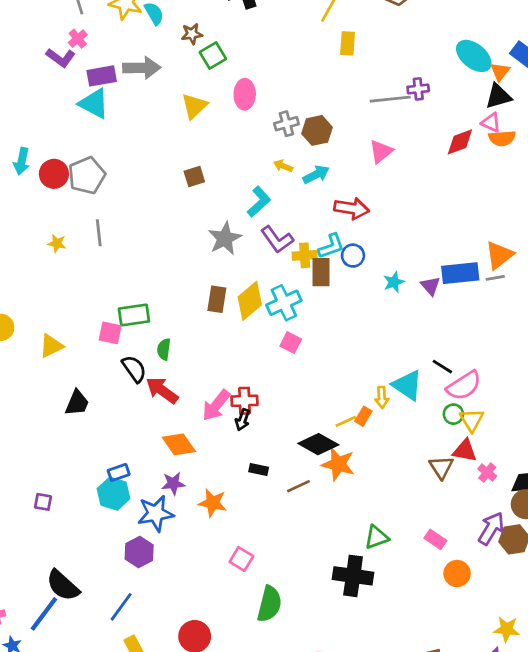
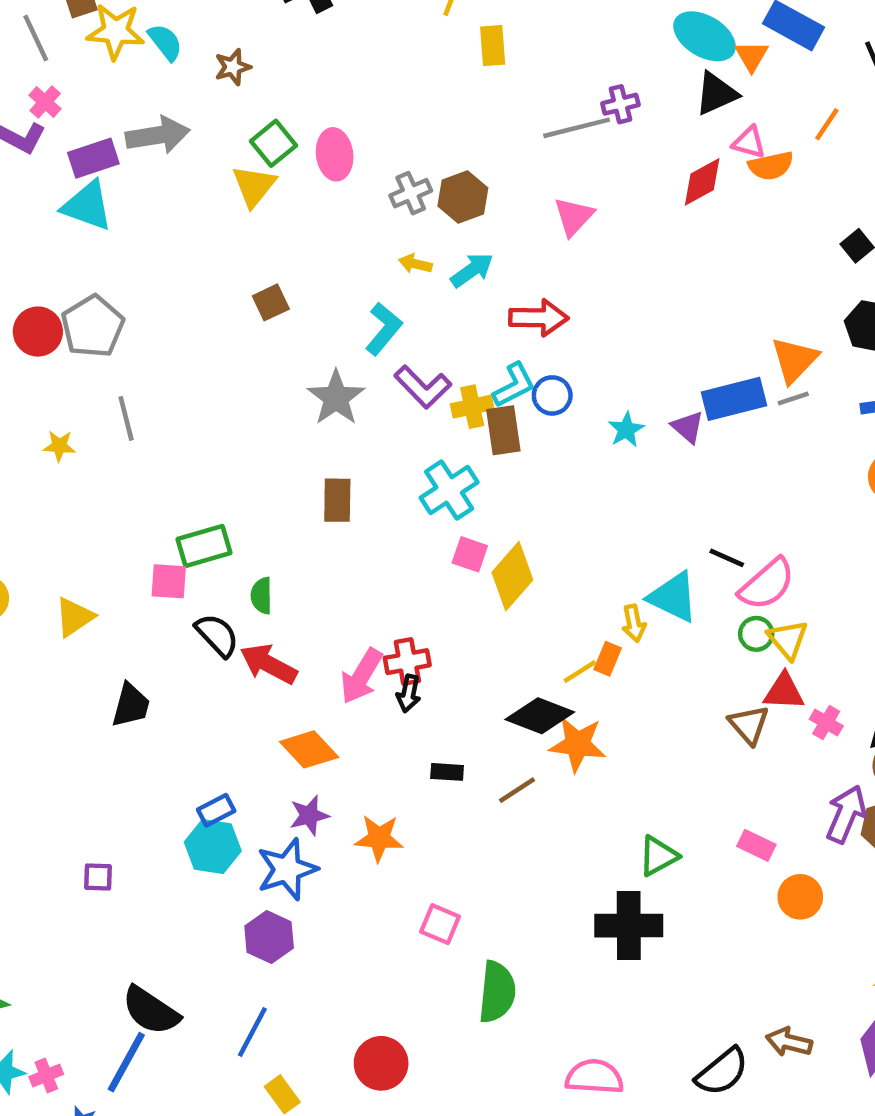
green square: (213, 56) -> (274, 143), moved
black triangle: (498, 96) -> (716, 94), moved
yellow diamond: (250, 301) -> (512, 576), moved

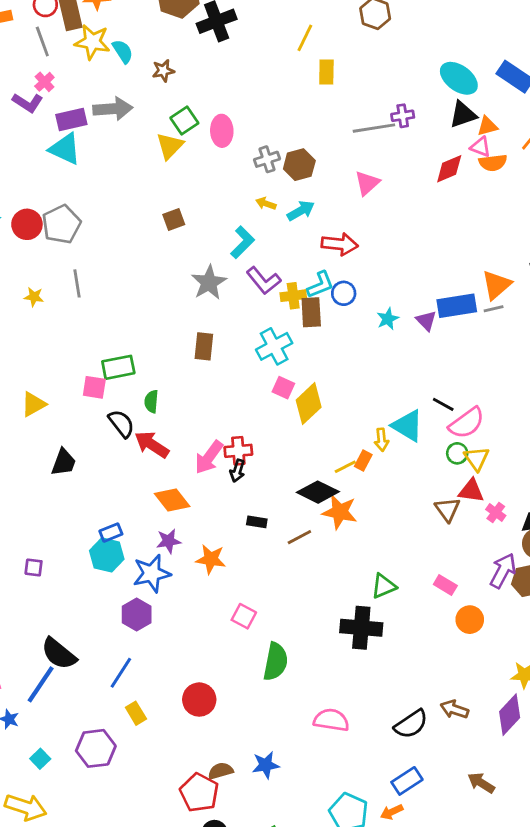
orange triangle: (752, 56) -> (487, 126), moved, turned 40

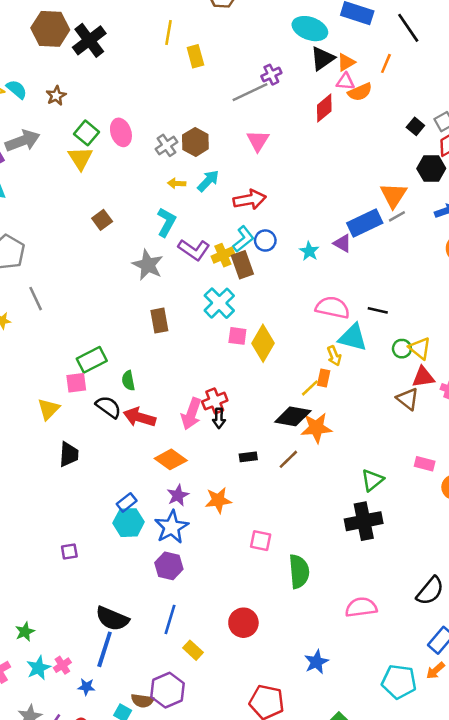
yellow triangle: (34, 404) -> (49, 409), moved
pink semicircle: (467, 423) -> (333, 308), moved, turned -116
brown semicircle: (221, 771) -> (142, 701), moved, turned -140

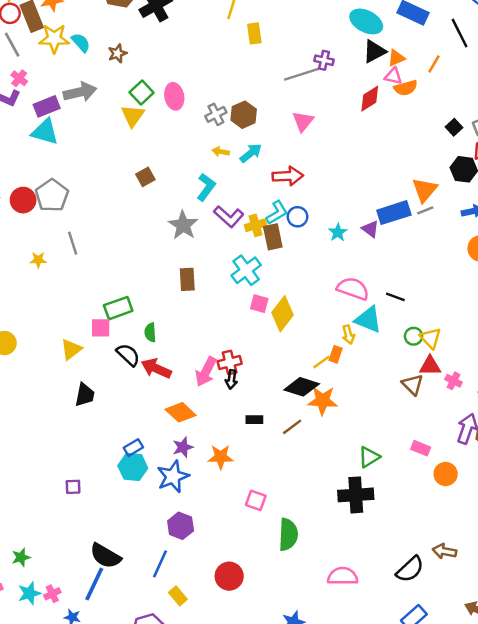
purple cross: (271, 75) -> (324, 60), turned 30
purple hexagon: (169, 566) -> (181, 526), moved

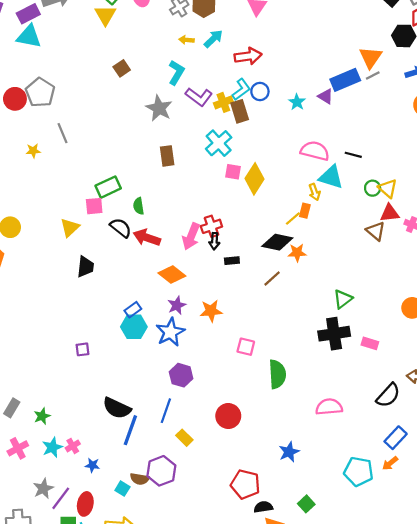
orange star: (323, 401) -> (297, 253), size x0.7
black rectangle: (254, 420) -> (232, 261), moved
pink rectangle: (421, 448) -> (370, 343), moved
blue line: (94, 584) -> (130, 430), moved

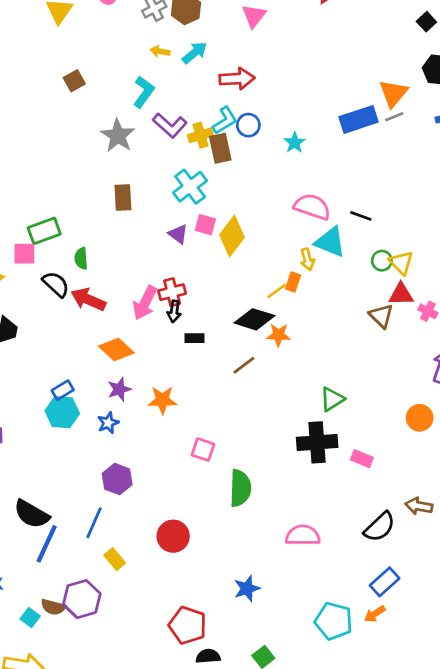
purple triangle: (326, 96) -> (178, 234), moved
blue star: (170, 332) -> (108, 423), size x0.6

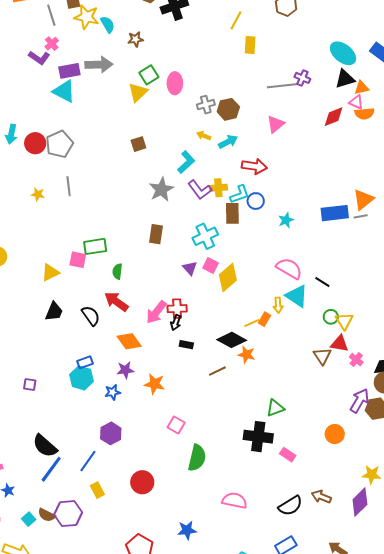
yellow cross: (200, 135) -> (218, 188), moved
black semicircle: (56, 284) -> (91, 316), moved

